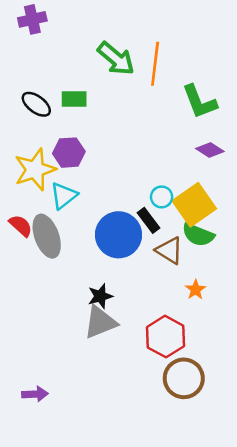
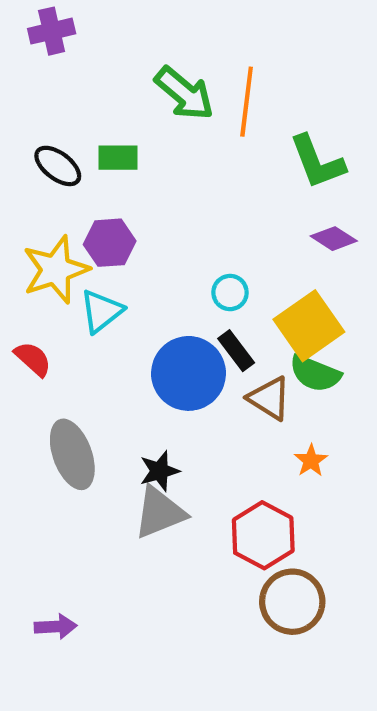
cyan circle: (162, 197) -> (230, 293), moved
gray ellipse: (47, 236) -> (72, 454), moved

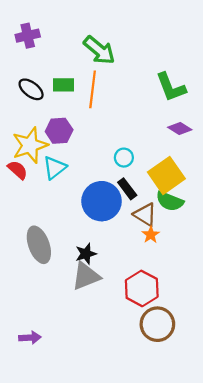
purple cross: (52, 31) -> (28, 36), moved
orange line: (247, 102) -> (93, 89), moved
red semicircle: (33, 359) -> (18, 170), moved
orange star: (311, 461) -> (151, 235), moved

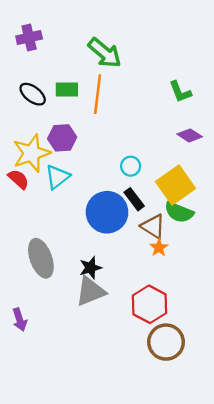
green L-shape: (171, 87) -> (180, 92), size x0.7
purple arrow: (30, 338) -> (20, 320), moved, turned 75

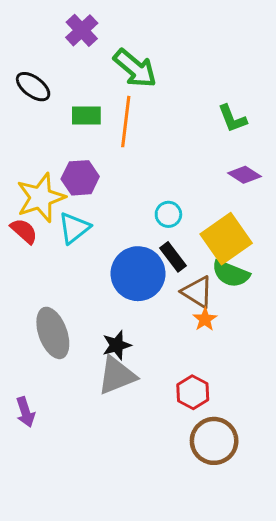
purple cross: (29, 37) -> (82, 30), moved, turned -30
black ellipse: (33, 94) -> (33, 87), moved
red hexagon: (149, 304) -> (193, 392), size x0.7

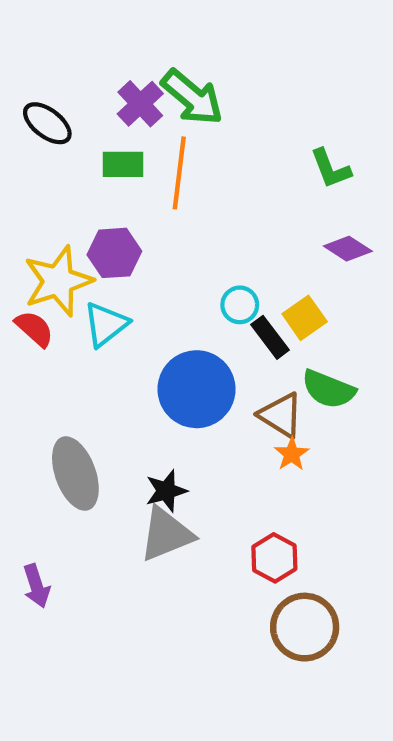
purple cross: (82, 30) -> (140, 104), moved
yellow square: (226, 239) -> (305, 318), moved, size x0.6
black rectangle: (173, 257) -> (270, 337), moved

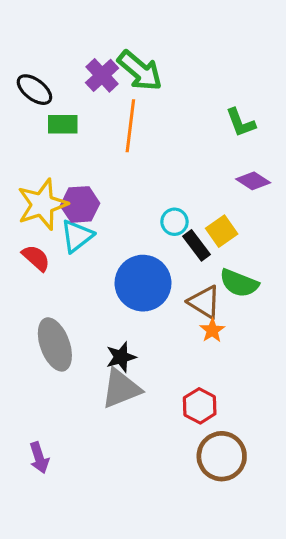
green rectangle: (123, 164) -> (63, 124), moved
purple hexagon: (114, 253) -> (80, 204), moved
red semicircle: (34, 329) -> (36, 258), moved
purple arrow: (36, 586) -> (39, 458), moved

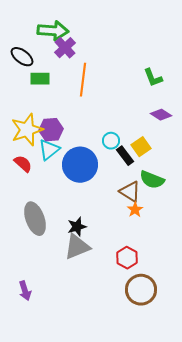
green arrow: (140, 71) -> (53, 31), moved, turned -36
blue circle: (143, 283) -> (80, 165), moved

